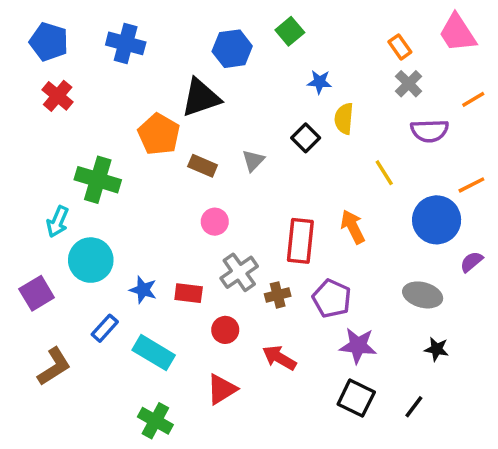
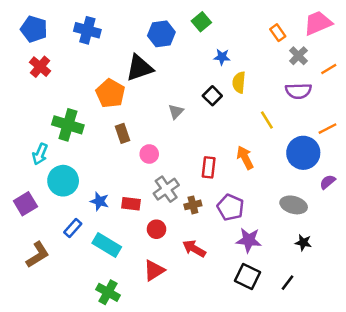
pink trapezoid: (458, 33) -> (318, 23), turned 100
gray cross: (409, 84) -> (298, 56), moved
brown rectangle: (203, 166) -> (123, 133), moved, turned 48
red rectangle: (300, 241) -> (209, 167), size x0.7

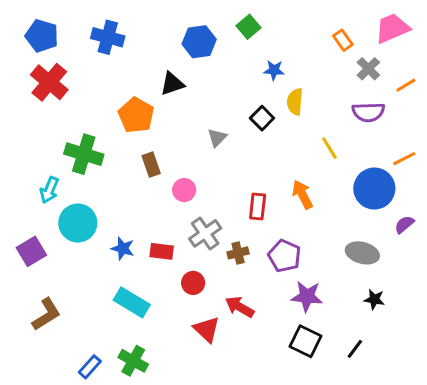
red cross: (40, 67) -> (49, 82), size x1.4
black triangle: (140, 68) -> (172, 84), size x0.7
blue rectangle: (73, 228) -> (90, 367), moved
red triangle: (154, 270) -> (207, 329), moved, turned -45

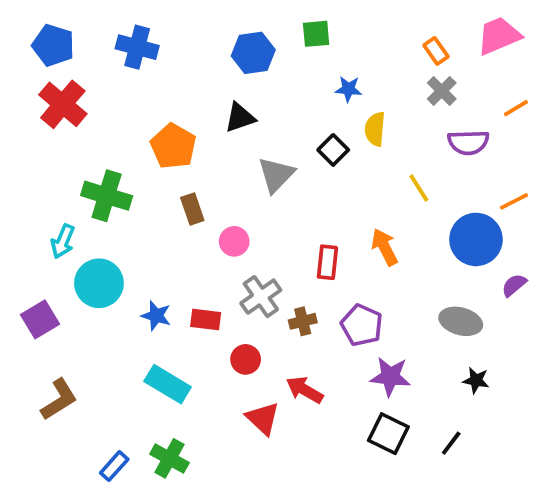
green square: (249, 27) -> (316, 34), turned 35
gray cross: (368, 69) -> (442, 91), moved
black triangle: (172, 84) -> (240, 118), moved
gray triangle: (217, 138) -> (276, 175), size x1.5

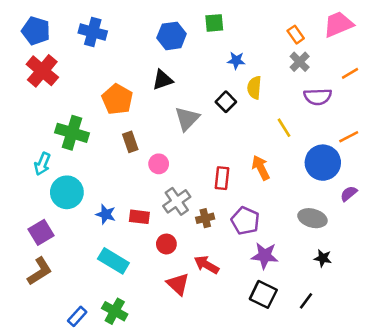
purple square: (40, 319) -> (41, 232), moved

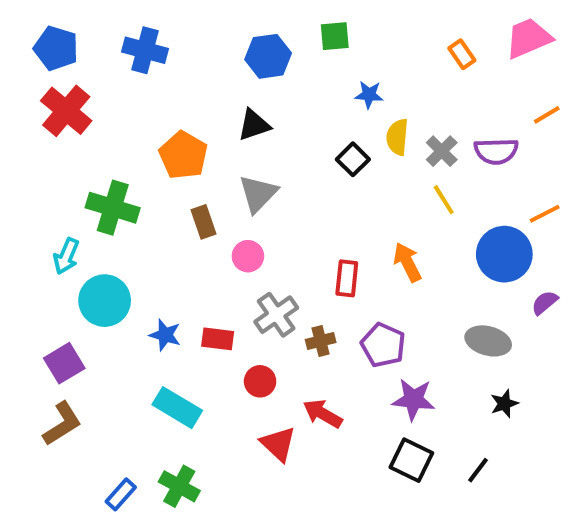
gray cross: (300, 62) -> (442, 151), moved
gray triangle: (187, 119) -> (258, 194), moved
black star: (323, 258) -> (504, 404), turned -30

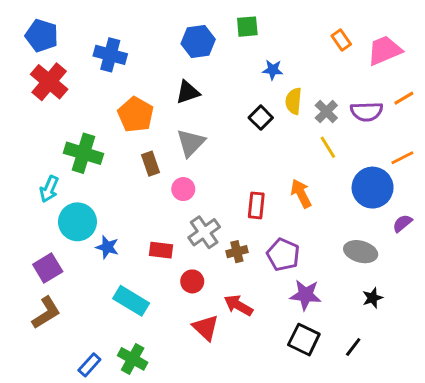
pink trapezoid: (529, 38) -> (384, 50), moved
blue cross: (145, 50) -> (110, 55), moved
orange line: (547, 115) -> (404, 98), moved
blue star: (165, 335) -> (107, 247), moved

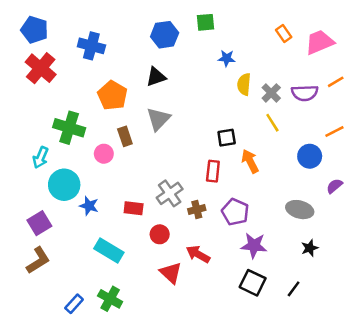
black square: (261, 118) -> (227, 138), moved, turned 36
blue circle: (373, 188) -> (310, 156), size x0.7
pink circle: (183, 189) -> (104, 154), moved

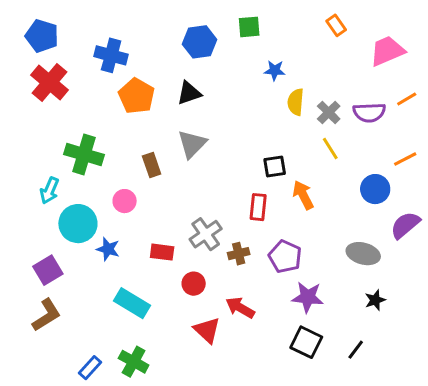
orange rectangle: (284, 33) -> (336, 25), moved
orange pentagon: (113, 95) -> (137, 96), moved
pink circle: (104, 154) -> (125, 201), moved
purple semicircle: (334, 186) -> (405, 225), size x1.5

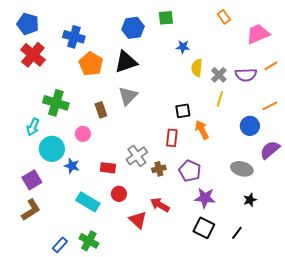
black triangle: (189, 93) -> (126, 62), size x1.4
yellow line: (330, 148) -> (220, 99), turned 49
red circle: (194, 284) -> (119, 194), moved

